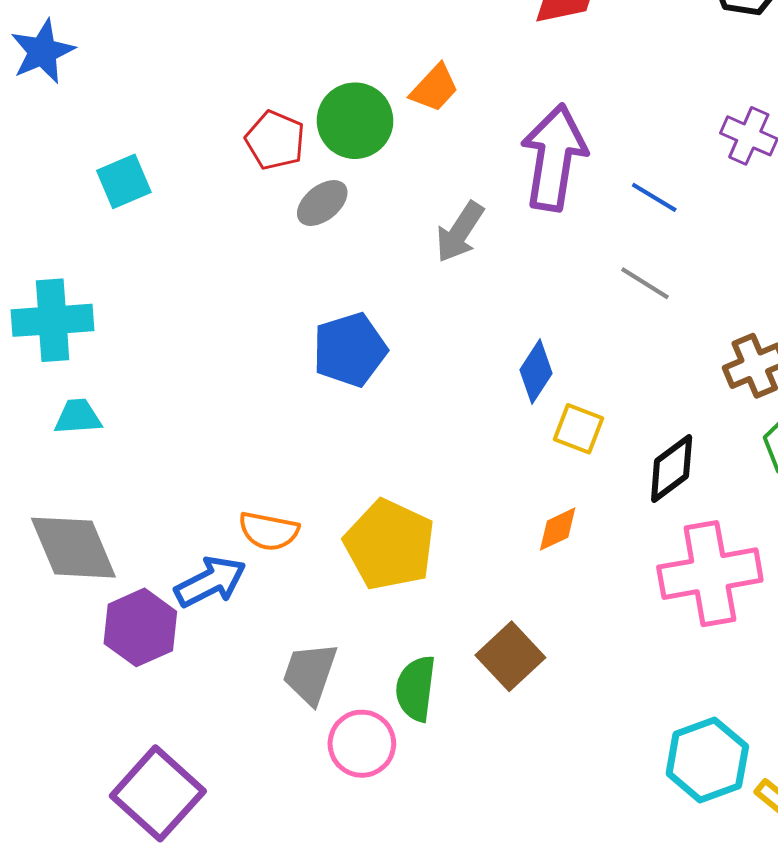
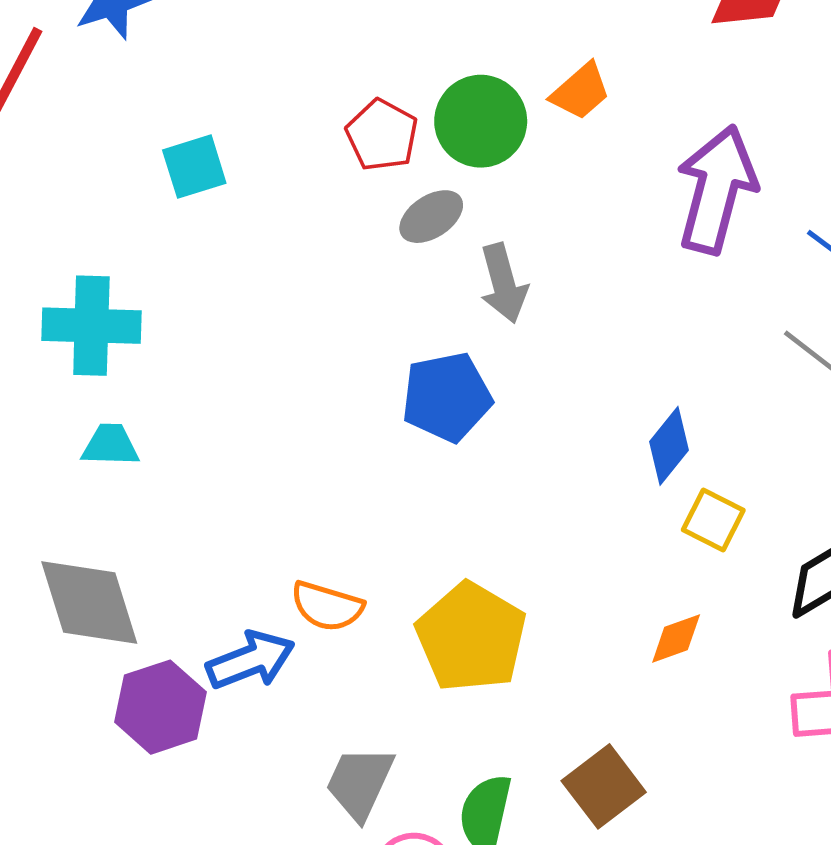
gray arrow: (460, 232) -> (503, 283), moved, turned -54

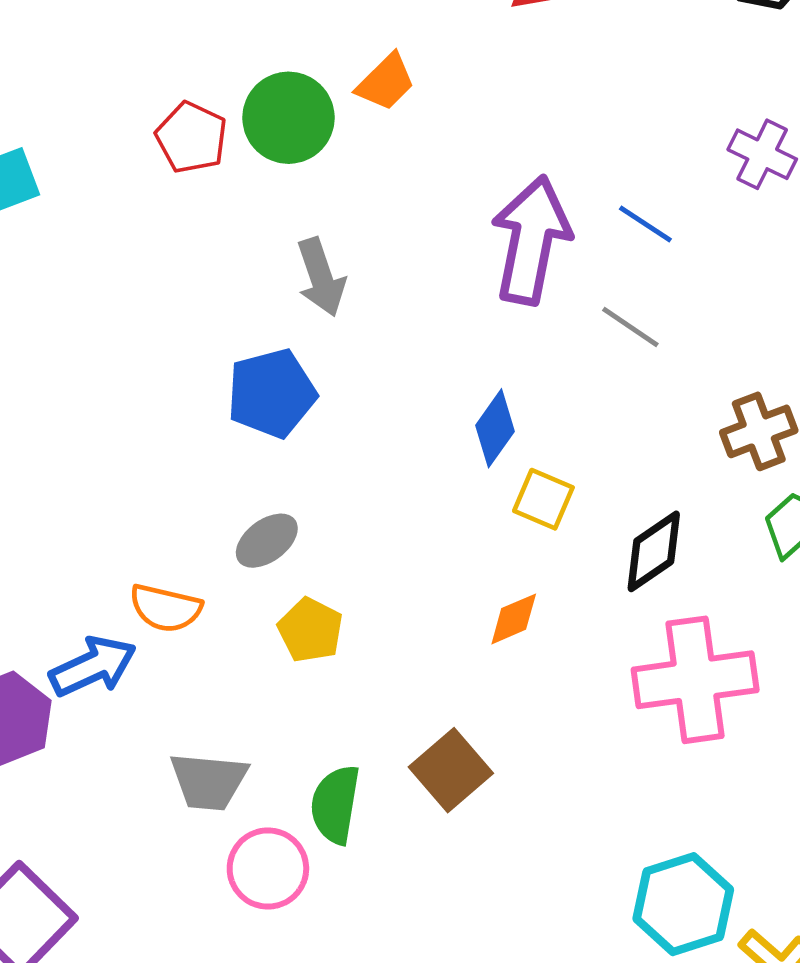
purple arrow: (716, 189) -> (531, 240), moved
gray ellipse: (431, 217) -> (267, 541), moved
yellow pentagon: (471, 637) -> (310, 630), size x0.6
gray trapezoid: (360, 783) -> (209, 781), turned -106

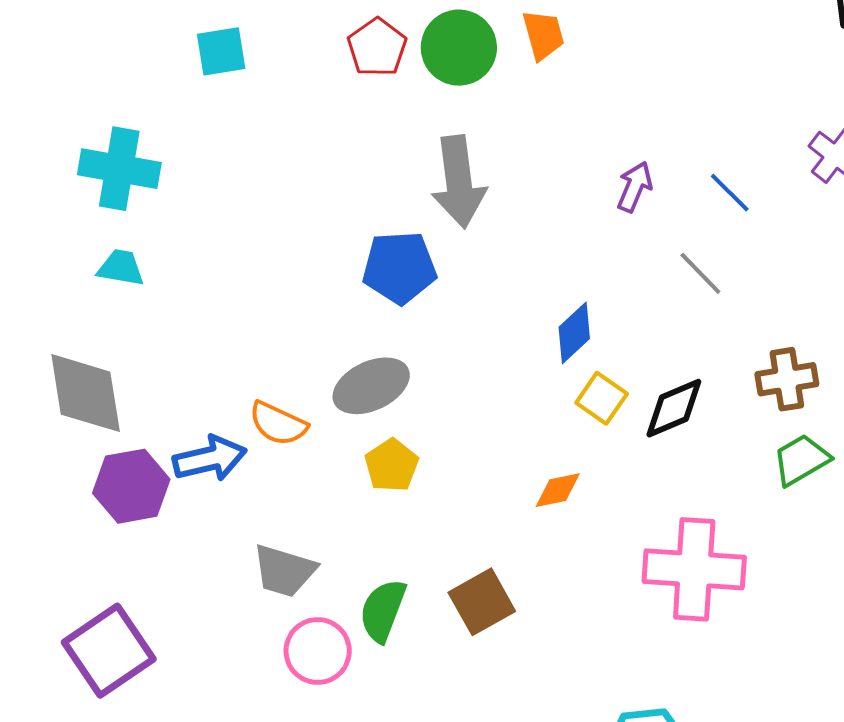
orange trapezoid: (386, 82) -> (543, 35), turned -72
purple arrow: (531, 240) -> (635, 187), size x0.5
gray arrow: (321, 277) -> (459, 182), size x1.4
gray ellipse: (267, 541) -> (371, 386), size x1.4
black diamond: (654, 551) -> (674, 408), moved

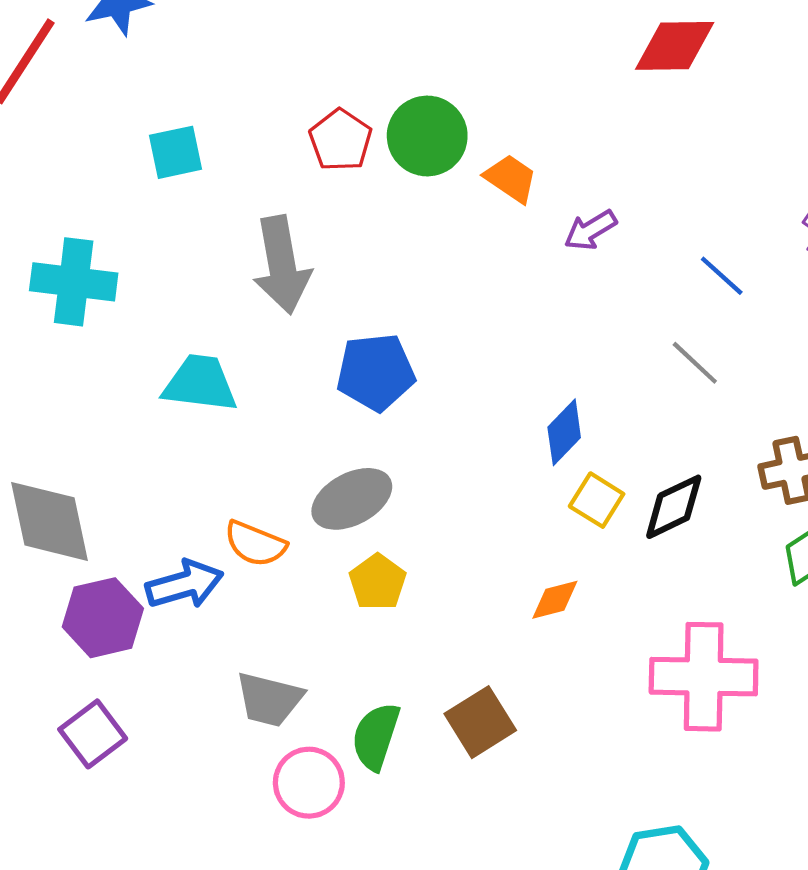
orange trapezoid: (543, 35) -> (511, 178), moved, turned -38
gray arrow: (459, 182) -> (282, 265), moved
purple arrow: (635, 187) -> (590, 230), moved, turned -141
cyan trapezoid: (121, 268) -> (200, 383), moved, size x1.5
purple square: (109, 651) -> (93, 734), moved, size x0.7

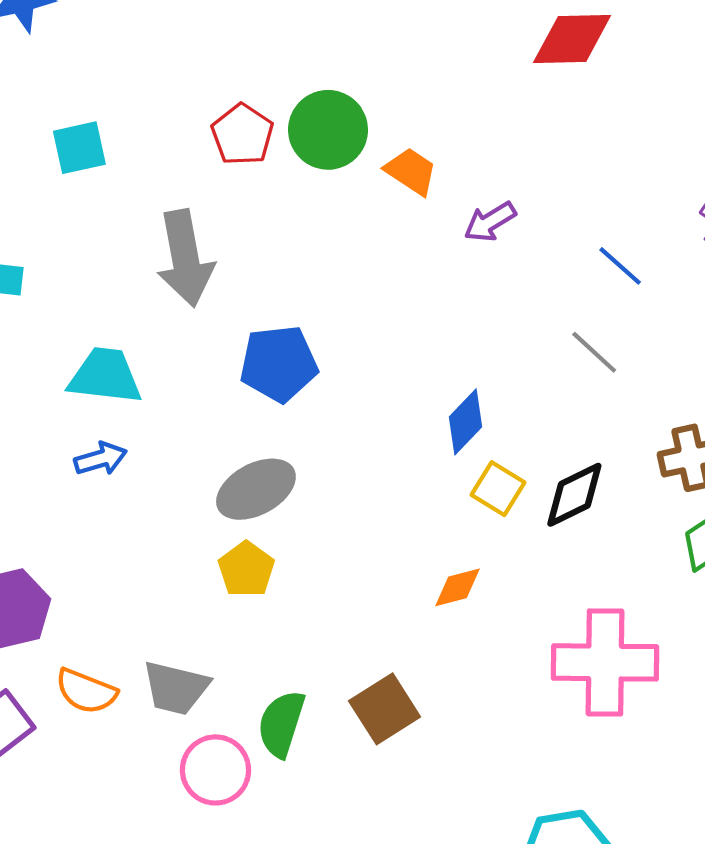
orange semicircle: (255, 544) -> (86, 691), moved
yellow pentagon: (378, 582) -> (246, 569), moved
blue arrow: (185, 584) -> (101, 459), moved, size x0.7

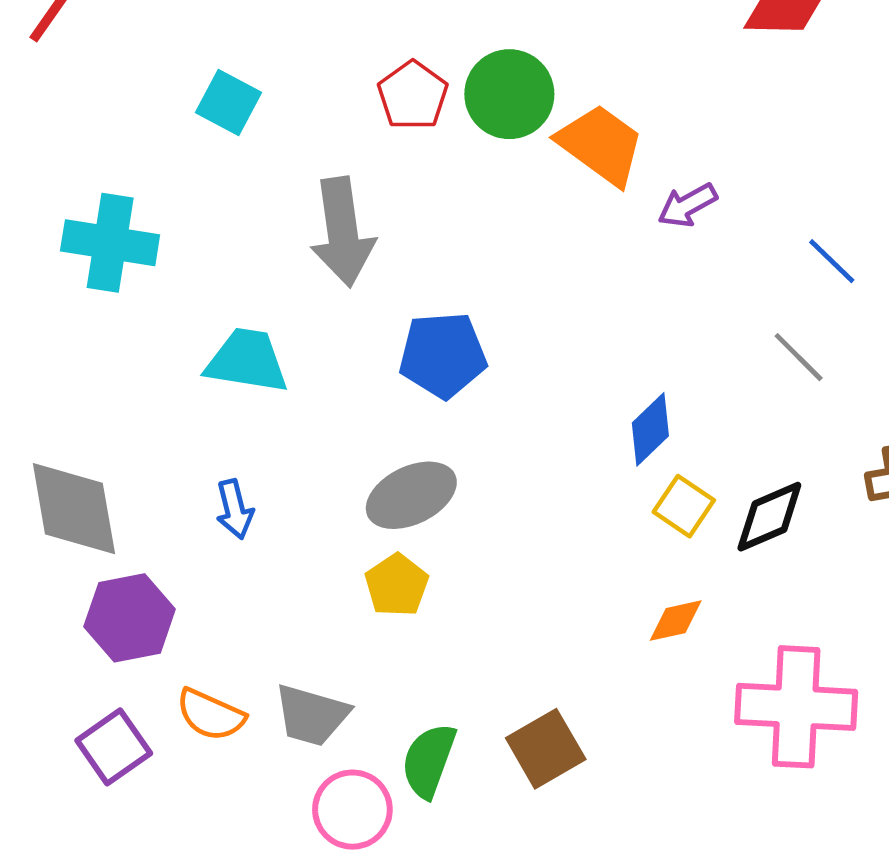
cyan square: (79, 148) -> (229, 103), turned 38
orange trapezoid: (411, 171) -> (601, 145), size x1.5
blue arrow: (101, 459) -> (235, 509), moved, turned 90
orange diamond: (457, 587) -> (676, 621), moved

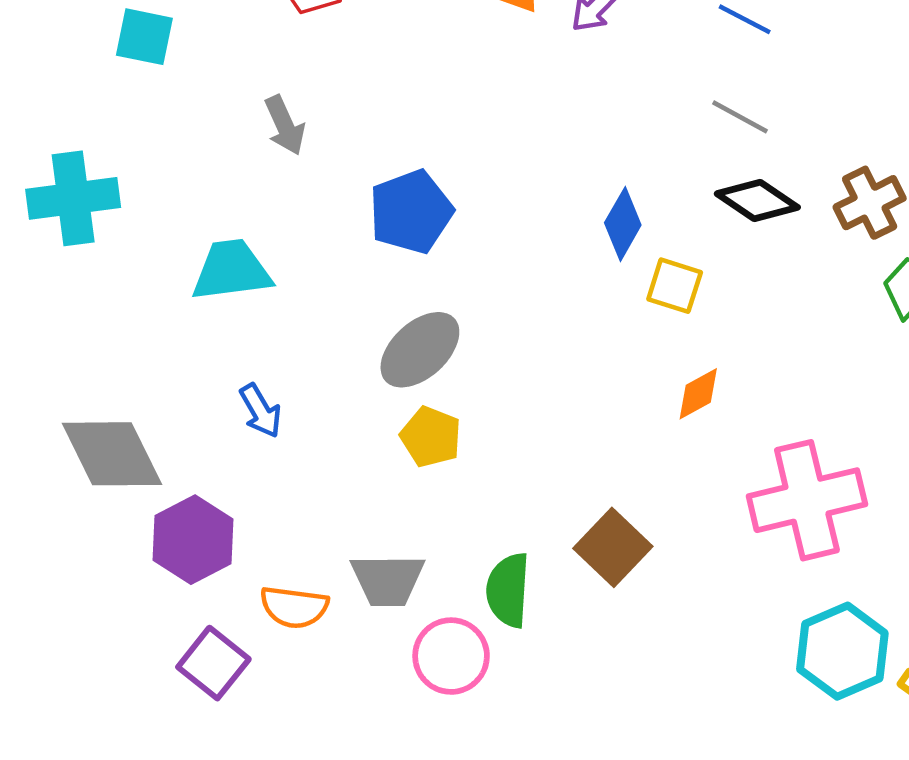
gray arrow: (342, 232) -> (285, 125), size x0.6
black diamond: (769, 517) -> (757, 201), moved, turned 74
pink cross: (796, 707) -> (807, 500), moved

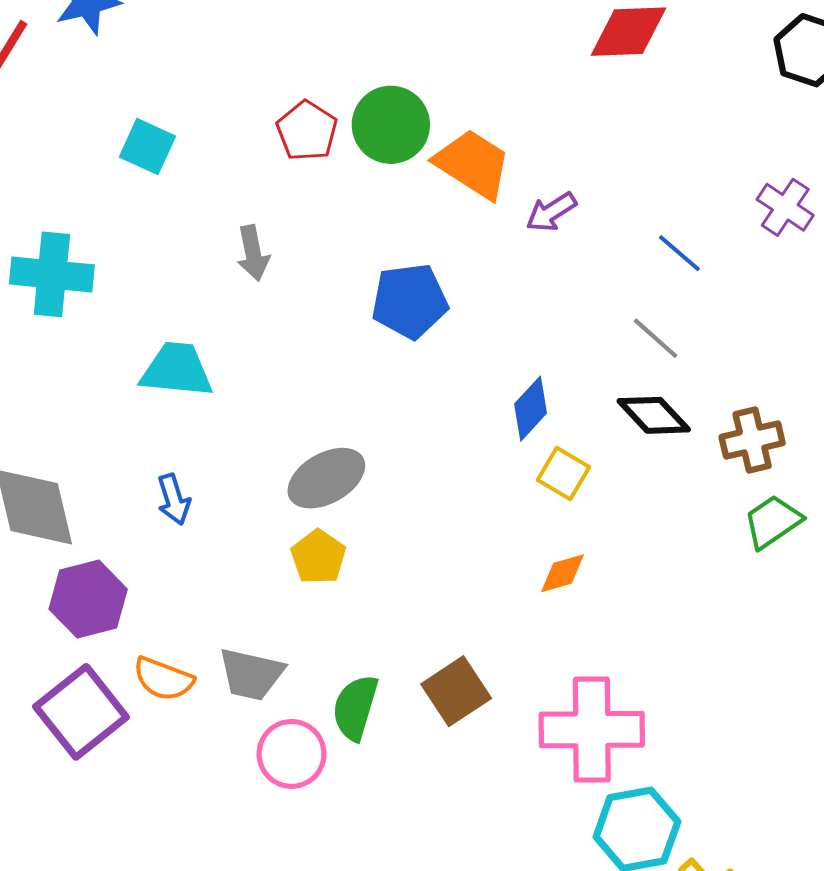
blue pentagon: (411, 212) -> (410, 301), moved
pink cross: (807, 500) -> (592, 730), moved
purple square: (213, 663) -> (81, 712), size x1.4

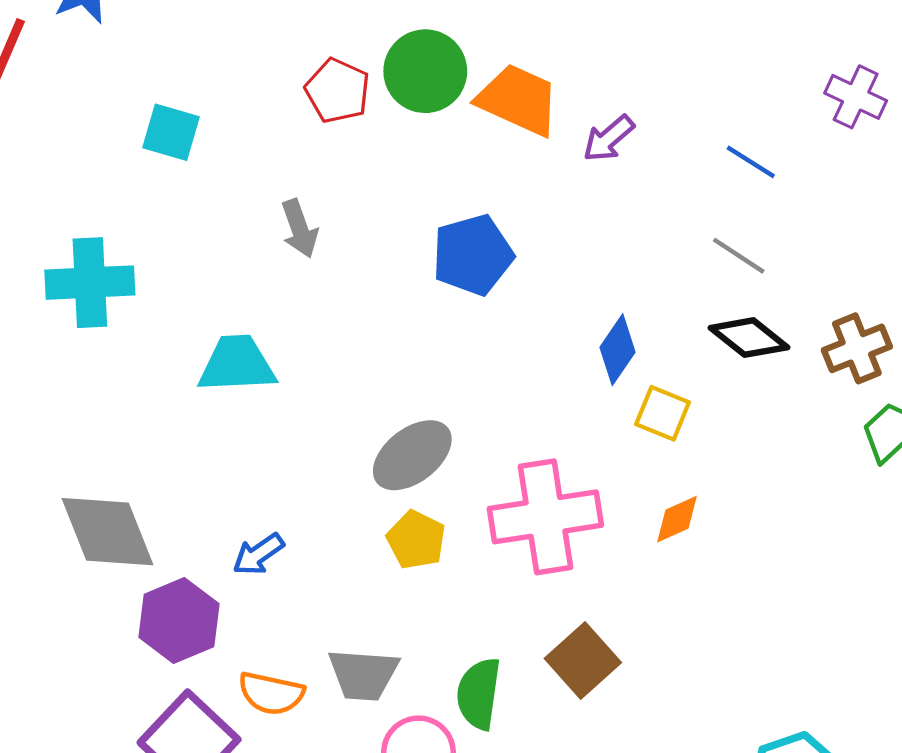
blue arrow: (174, 499) -> (258, 554), moved, turned 81
pink cross: (592, 730) -> (545, 517), moved

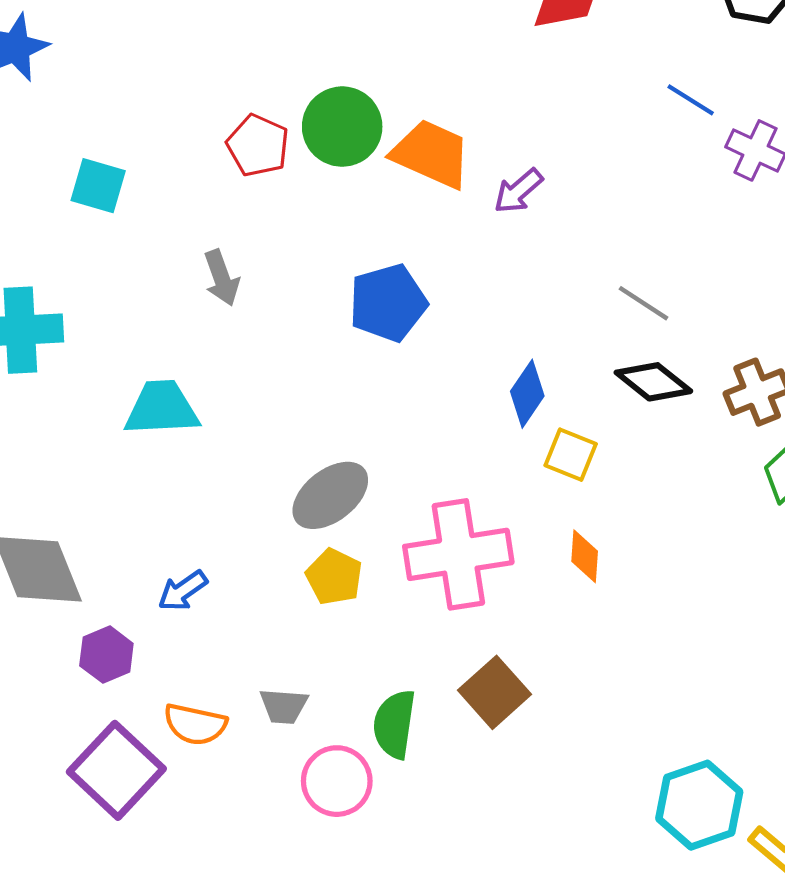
blue line: (751, 162) -> (691, 100), moved
orange diamond: (677, 519) -> (585, 556), turned -62
purple hexagon: (179, 620) -> (106, 655), size x0.7
gray trapezoid: (363, 675) -> (284, 706), size x0.7

